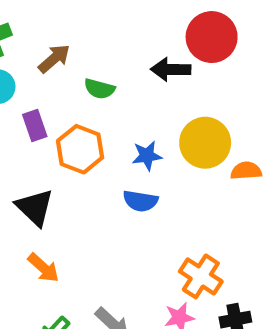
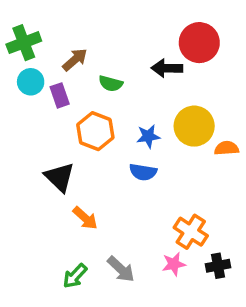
purple rectangle: (35, 125) -> (60, 95), moved
orange arrow: (43, 268) -> (85, 218), moved

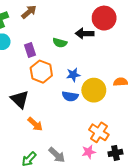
brown arrow: (75, 60) -> (29, 12), moved
green semicircle: (111, 83) -> (60, 43), moved
purple rectangle: (60, 95) -> (30, 50), moved
yellow circle: (194, 126) -> (94, 90), moved

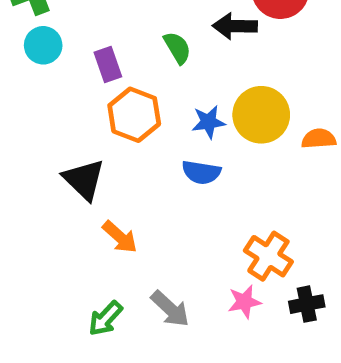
green semicircle: (60, 43) -> (177, 48), turned -136
yellow circle: (94, 90) -> (261, 115), moved

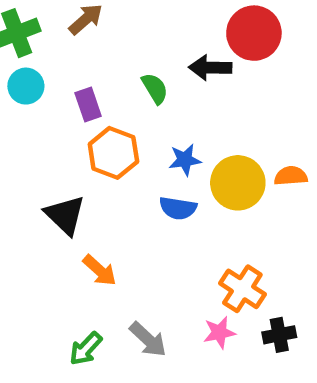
yellow circle: (261, 115) -> (238, 183), moved

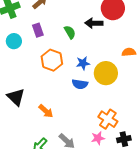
cyan circle: (26, 86) -> (14, 41), moved
purple rectangle: (88, 105) -> (38, 30), moved
orange semicircle: (291, 176) -> (129, 52), moved
black triangle: (65, 215) -> (16, 97), moved

